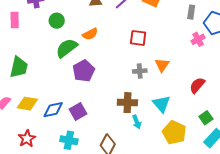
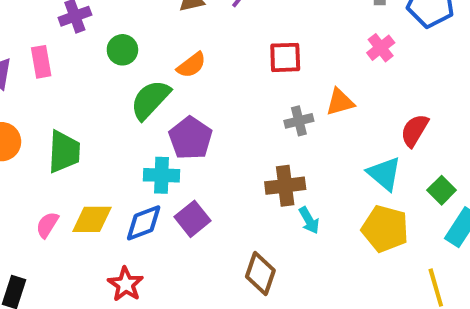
pink cross: (198, 39) -> (381, 48), moved
orange triangle: (162, 65) -> (340, 102), turned 49
cyan triangle: (161, 104) -> (384, 174), moved
red star: (27, 139) -> (126, 284), moved
cyan cross: (69, 140) -> (162, 175), moved

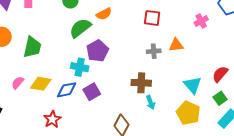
red semicircle: (414, 130) -> (220, 74), moved

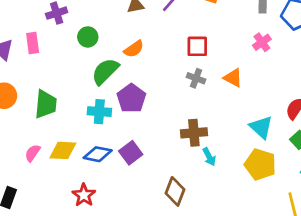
orange triangle: (176, 45) -> (233, 78), turned 42
gray cross: (154, 51) -> (196, 78), moved, turned 32
cyan cross: (80, 67) -> (99, 112), moved
blue diamond: (67, 90) -> (98, 154), turned 30

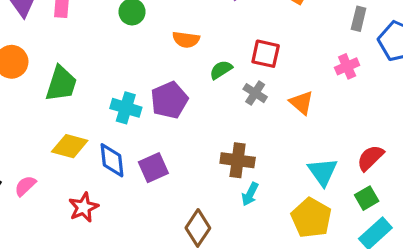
orange semicircle: (134, 49) -> (186, 40), turned 30
green semicircle: (105, 71) -> (221, 70), moved, size x0.6
pink semicircle: (33, 153) -> (25, 186), moved
blue diamond: (98, 154) -> (112, 160), turned 60
cyan arrow: (209, 157) -> (250, 194), turned 42

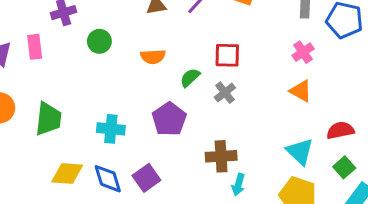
gray cross: (255, 93) -> (225, 93), turned 30
purple pentagon: (169, 100) -> (169, 119), moved
orange triangle: (301, 103) -> (301, 91), moved
red semicircle: (370, 158) -> (340, 130), turned 44

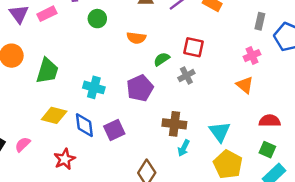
pink rectangle: (35, 47) -> (47, 14), turned 60
cyan triangle: (300, 151) -> (220, 132), moved
green square: (344, 167) -> (267, 150), turned -35

